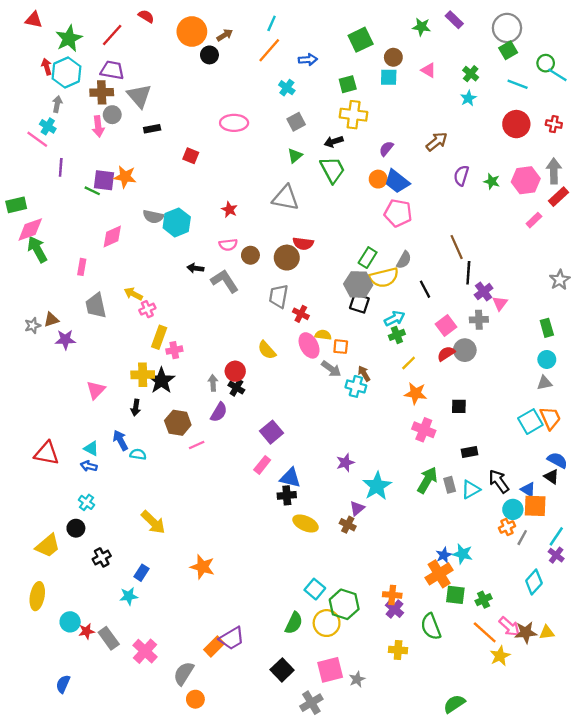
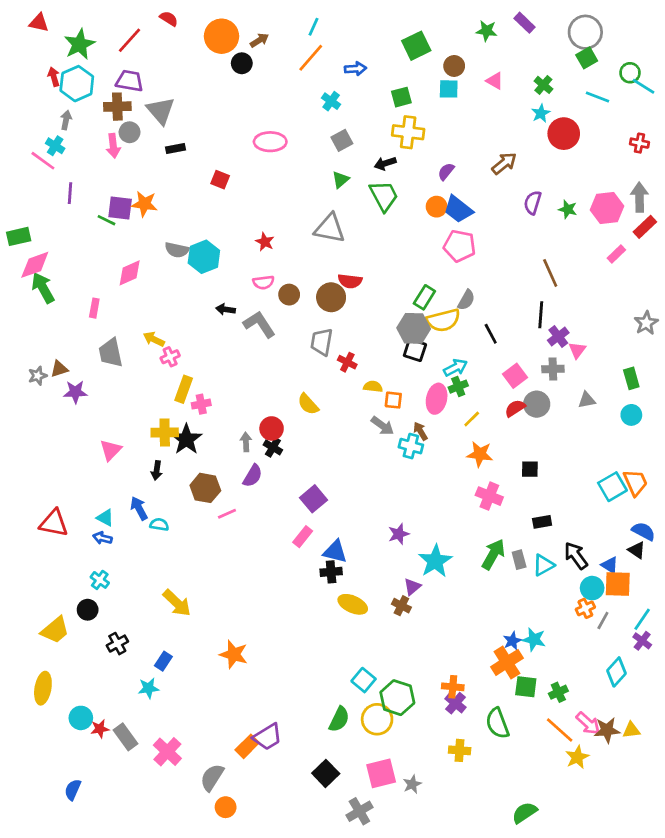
red circle: (516, 124) -> (564, 134), moved
brown line: (457, 247) -> (550, 273), moved
pink ellipse: (309, 345) -> (437, 399), moved, turned 40
gray triangle: (544, 383) -> (587, 400), moved

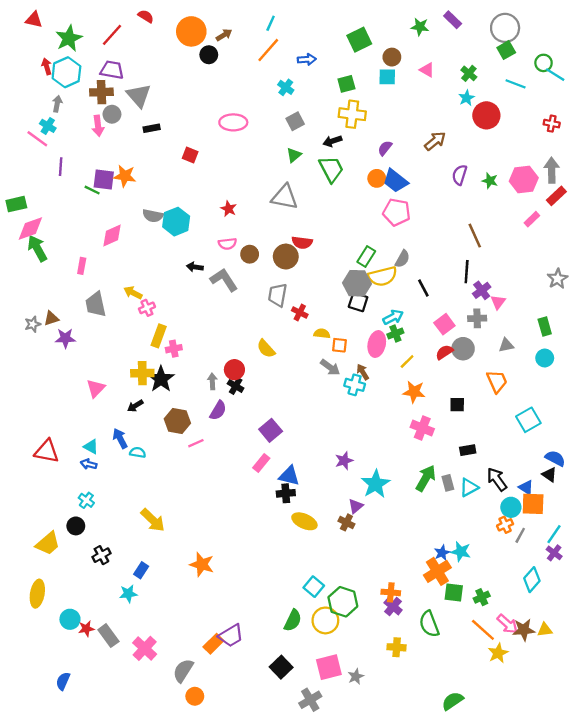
black arrow: (157, 470) -> (135, 406), turned 49
orange trapezoid: (635, 483) -> (497, 381), moved

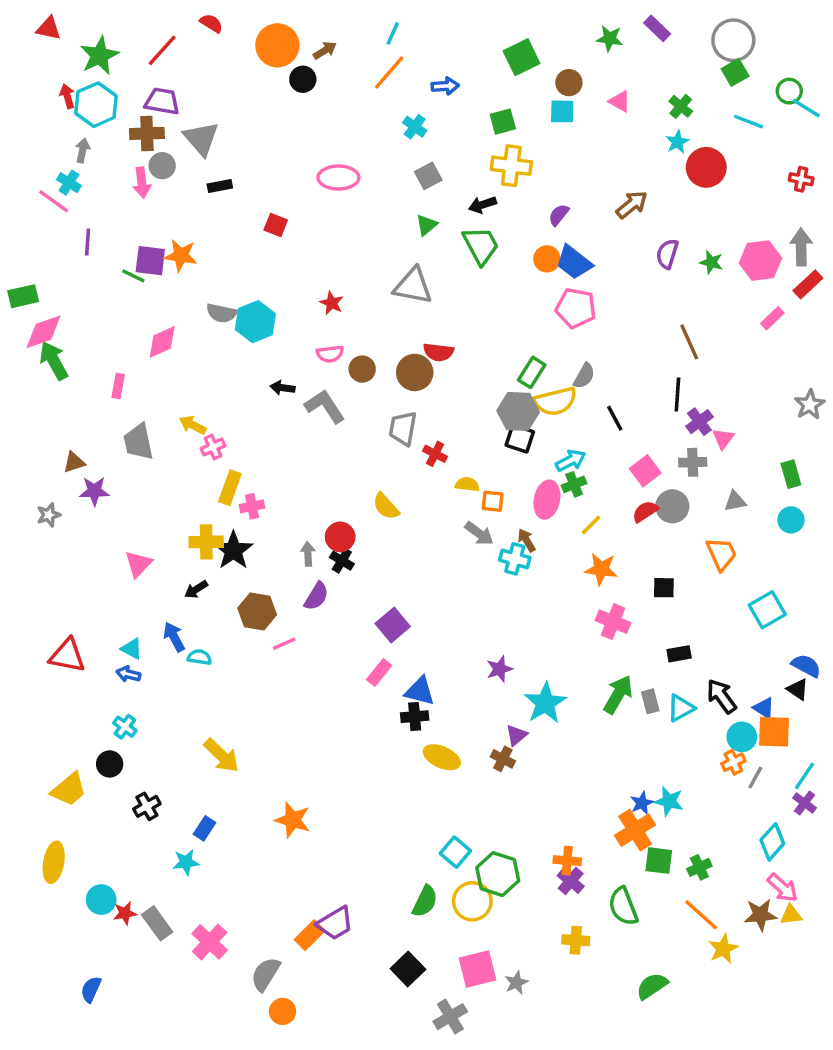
gray star: (33, 324) -> (49, 515), moved
pink arrow: (507, 624) -> (782, 888), moved
green semicircle: (453, 701) -> (652, 986), moved

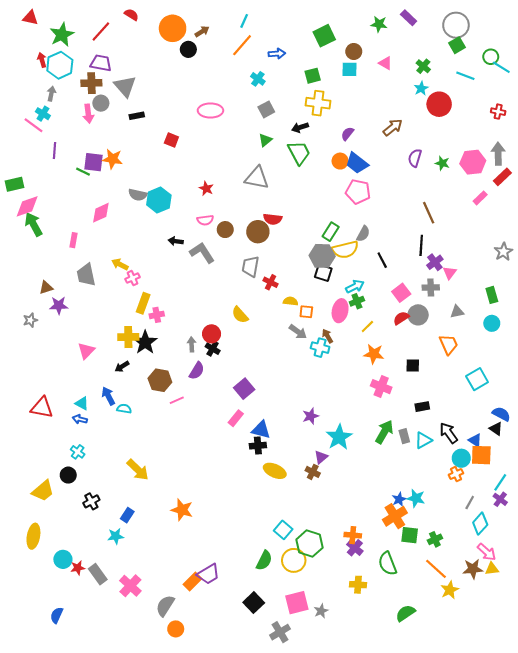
gray line: (755, 778) -> (470, 502), moved

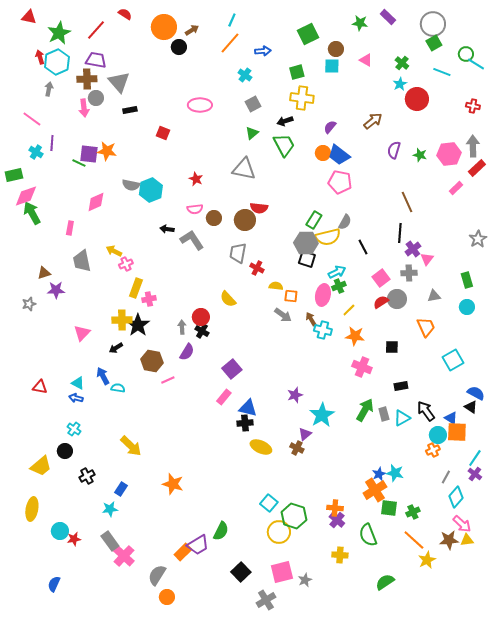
cyan cross: (43, 114) -> (36, 152), moved
cyan cross: (320, 348) -> (323, 330), moved
red triangle: (42, 408) -> (40, 387), size x0.7
green semicircle: (264, 560) -> (221, 531), moved
gray rectangle: (98, 574) -> (110, 541), moved

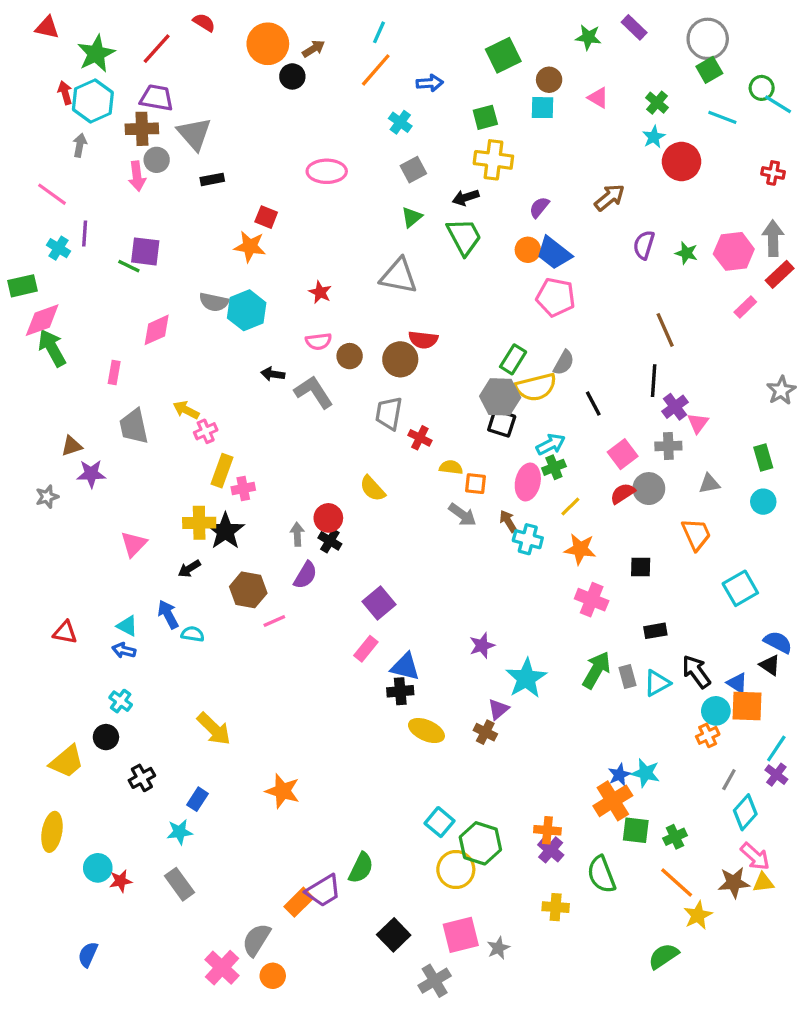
orange star: (107, 151) -> (250, 247), moved
pink cross: (124, 556) -> (222, 968), moved
green semicircle: (385, 582) -> (664, 956), moved

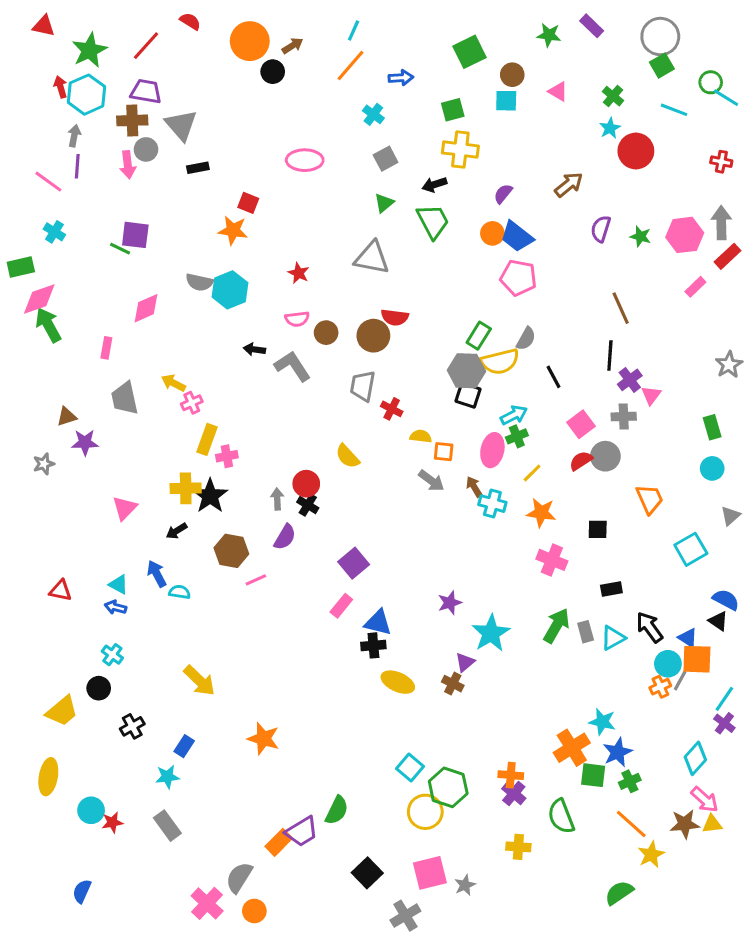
purple line: (85, 233) -> (77, 166), moved
gray triangle: (709, 484) -> (730, 516), moved, turned -30
blue star: (619, 775) -> (618, 752), moved, size x1.4
gray line: (729, 780) -> (680, 681), moved

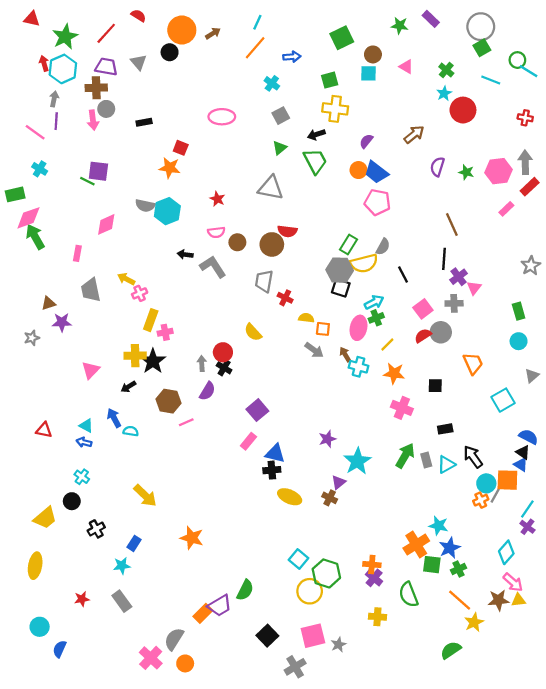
black circle: (273, 72) -> (170, 52), moved
gray triangle: (181, 125) -> (138, 62), moved, size x0.7
blue triangle: (688, 638) -> (521, 465), moved
cyan circle: (91, 810) -> (40, 627), moved

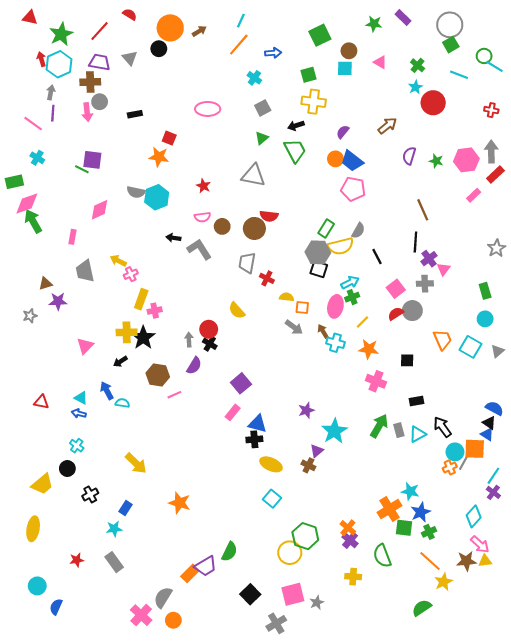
cyan square: (503, 400) -> (471, 347), moved, turned -30
cyan square: (298, 559) -> (272, 499), moved
orange cross: (372, 565) -> (348, 528), turned 35

